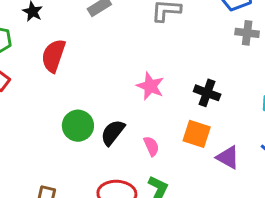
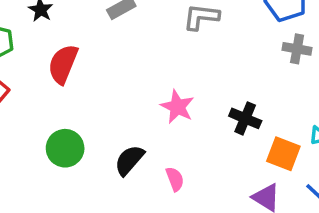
green circle: (78, 126) -> (65, 148), moved
orange square: (197, 134) -> (283, 154), moved

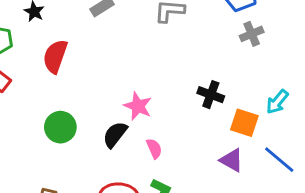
gray cross: (297, 49) -> (252, 34), turned -30
pink star: (177, 107) -> (138, 106), moved

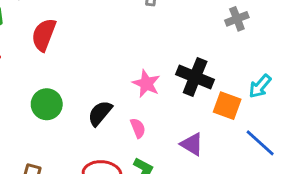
black cross: (211, 95) -> (195, 77), size x1.4
pink star: (138, 106) -> (146, 84), moved
purple triangle: (232, 160) -> (192, 144), moved

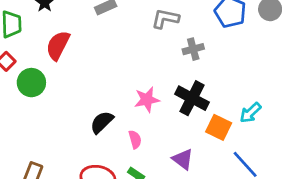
gray cross: (237, 19) -> (193, 49), moved
pink star: (146, 84) -> (147, 100), turned 30
green circle: (47, 104) -> (31, 83), moved

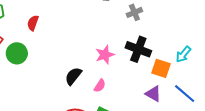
red semicircle: (58, 45) -> (33, 23), size x0.7
pink semicircle: (135, 139) -> (100, 86), turned 56
purple triangle: (183, 159) -> (153, 94), moved

